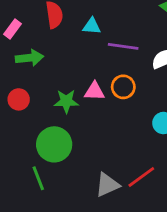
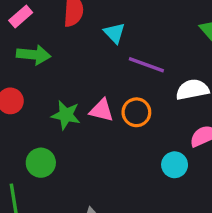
cyan triangle: (92, 26) -> (114, 33), turned 30
green circle: (54, 144) -> (41, 163), size x0.7

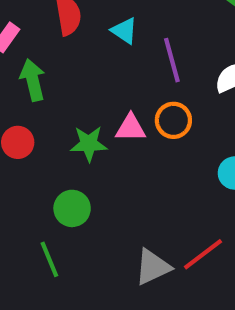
green arrow: (34, 55) -> (33, 80), turned -96
purple line: (146, 65) -> (172, 60), turned 68

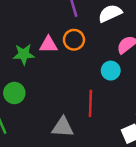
red line: (203, 254) -> (90, 103), moved, turned -50
gray triangle: (153, 267) -> (63, 127), turned 30

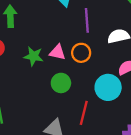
cyan circle: (111, 71) -> (108, 87), size x1.5
green circle: (14, 93) -> (61, 83), moved

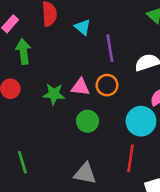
red line: (84, 113) -> (130, 158), moved

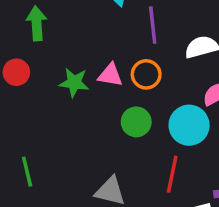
green circle: (88, 121) -> (136, 122), moved

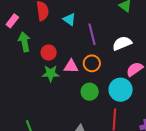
red circle: (16, 72) -> (49, 53), moved

